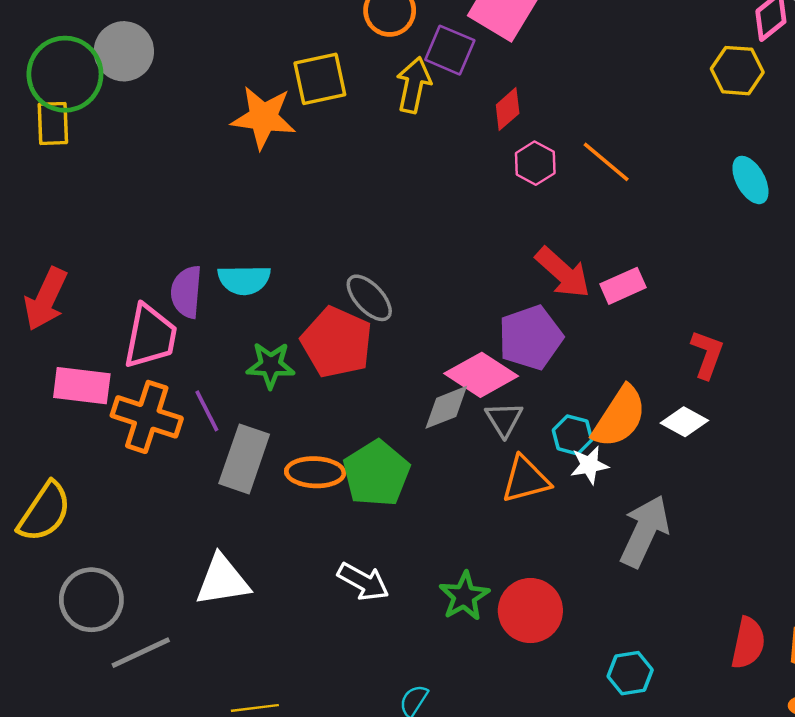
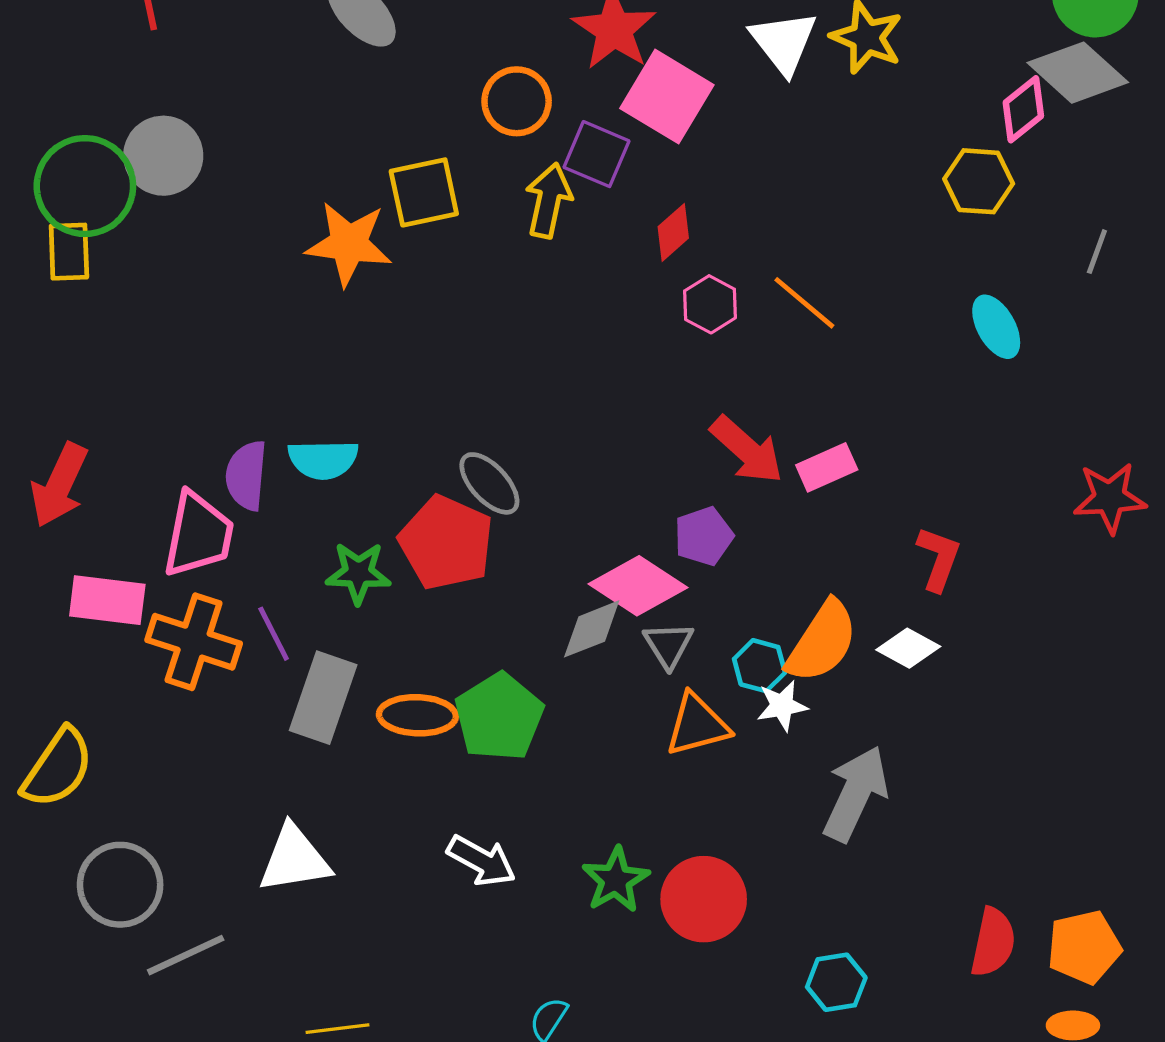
purple pentagon: (530, 338) -> (704, 536), size x0.7

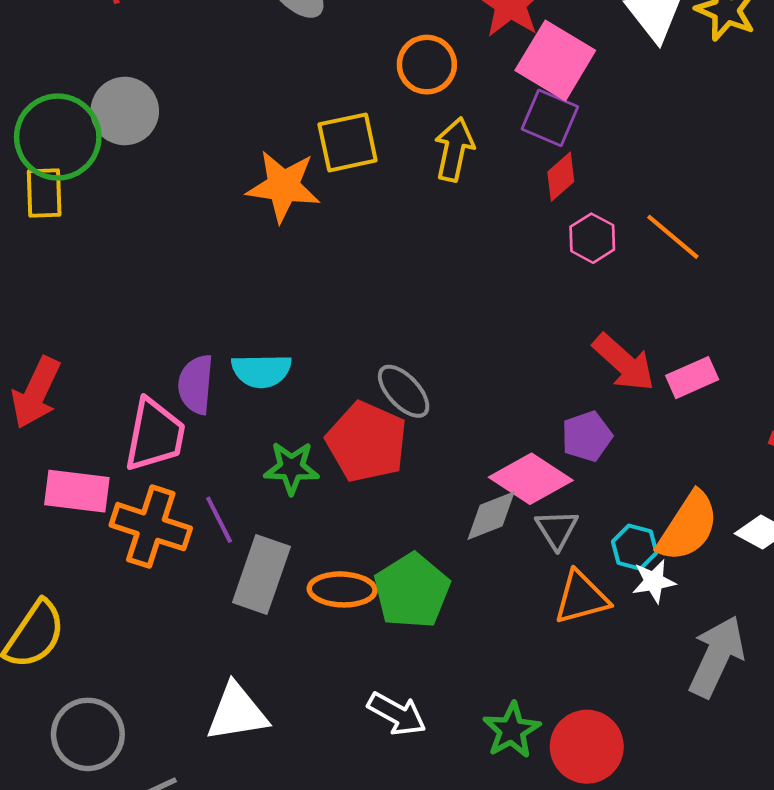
purple square: (597, 154) -> (550, 118), moved

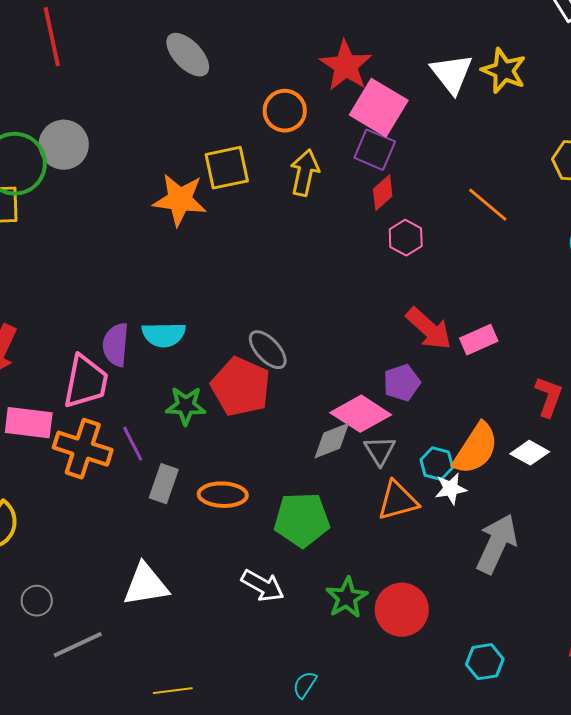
orange line: (673, 237) -> (488, 205), moved
gray rectangle: (261, 574) -> (164, 484), size x0.7
green pentagon: (412, 591) -> (302, 520), moved, turned 30
gray circle: (88, 734) -> (37, 601), size x0.6

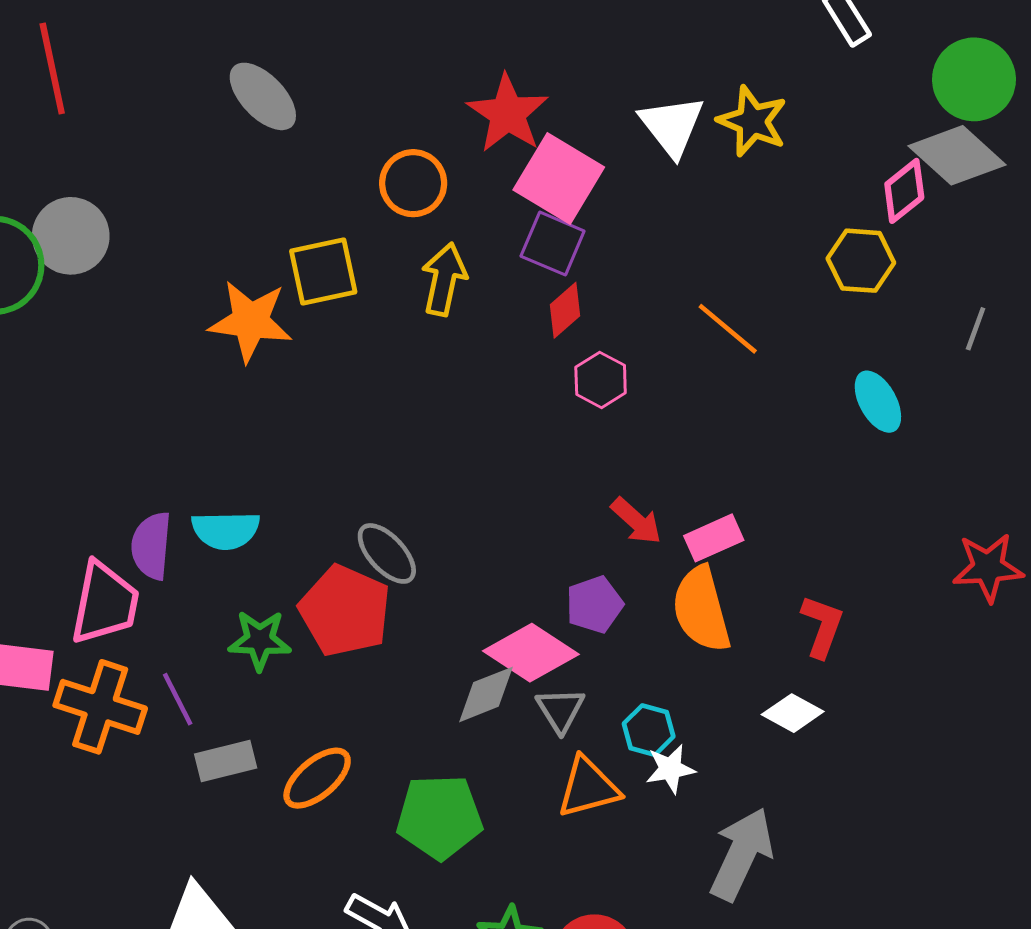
red arrow: (429, 329) -> (636, 521), size x0.7
orange semicircle: (476, 449) -> (701, 609), moved, turned 132
gray rectangle: (164, 484) -> (226, 761), turned 57
orange ellipse: (223, 495) -> (317, 778), turned -42

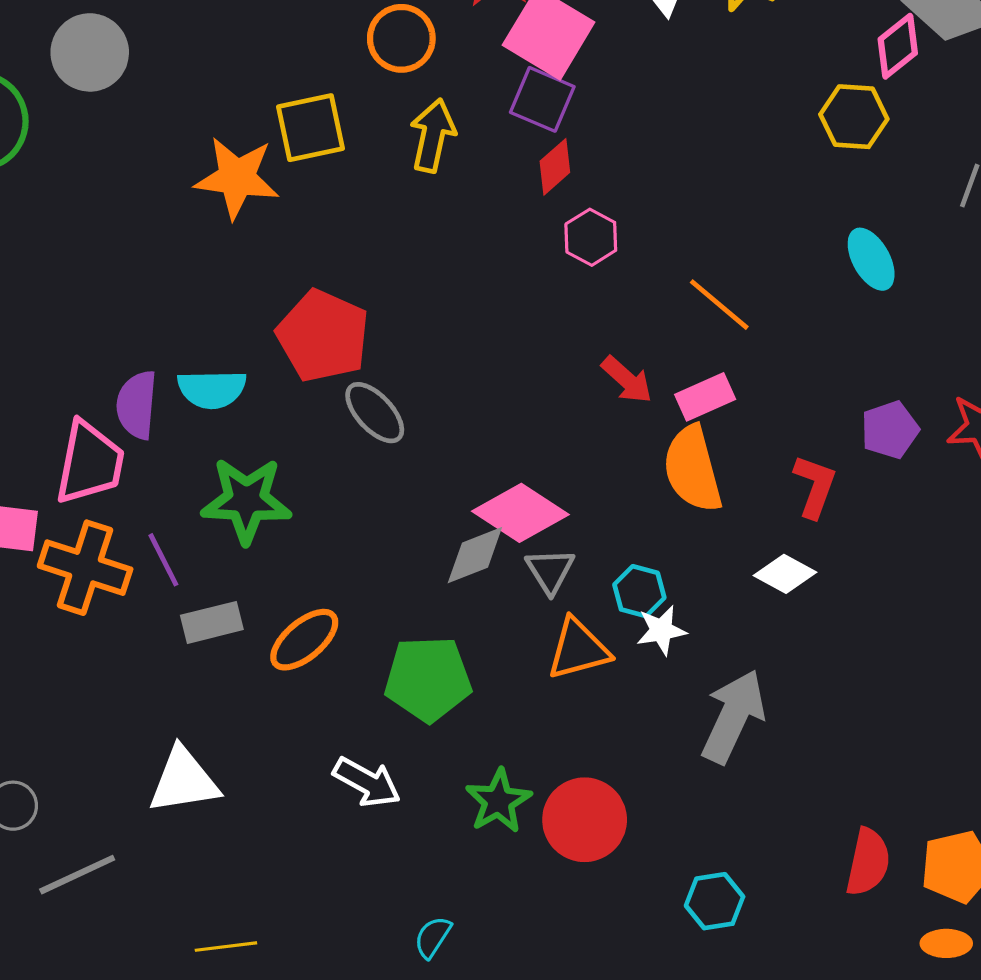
gray circle: (71, 236) -> (90, 52), moved
orange line: (728, 329) -> (719, 305), moved
purple pentagon: (594, 605) -> (890, 430), moved
red pentagon: (345, 611) -> (323, 336), moved
green star: (260, 640) -> (246, 500), size x1.4

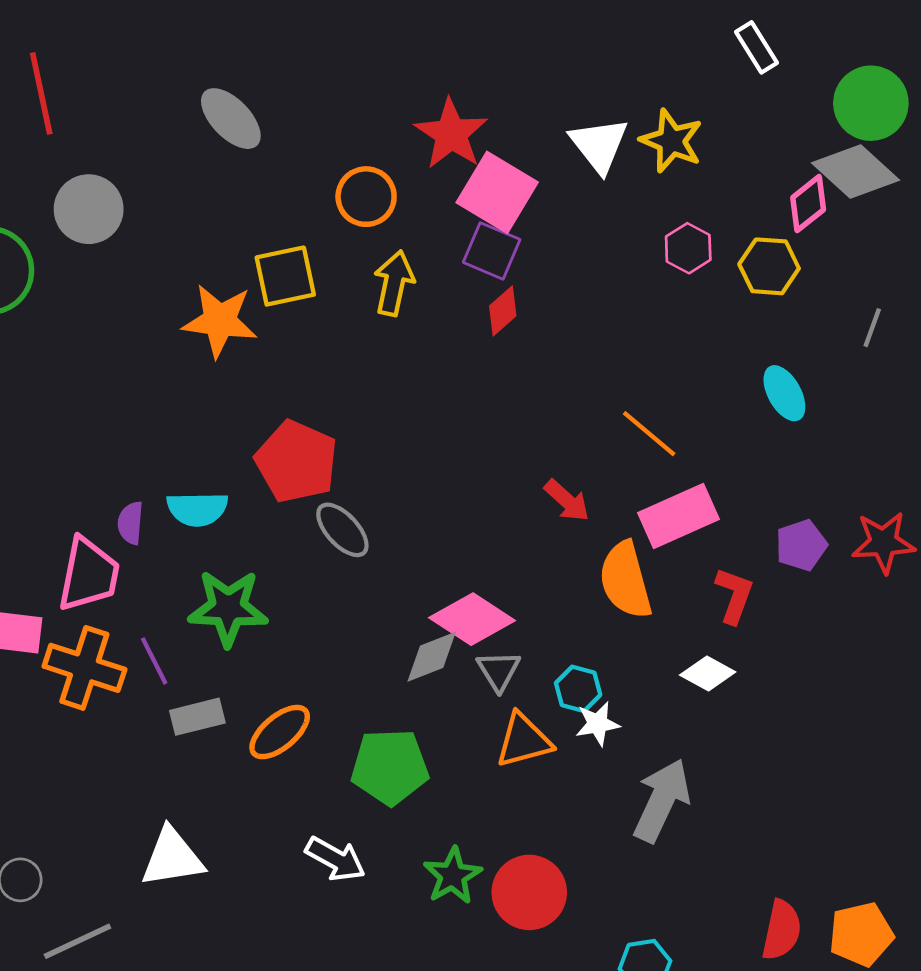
pink hexagon: (591, 237) -> (688, 248), moved
pink rectangle: (705, 397) -> (678, 516), moved, size x1.5
purple semicircle: (137, 405) -> (130, 523), size x0.7

